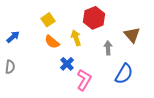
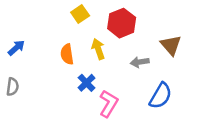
yellow square: (48, 20) -> (80, 14), moved
orange semicircle: (52, 42) -> (67, 54), turned 42
gray arrow: (108, 48) -> (140, 62), turned -96

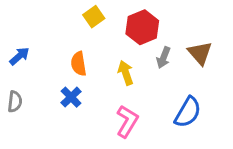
yellow arrow: (98, 49) -> (126, 73), moved
gray arrow: (140, 62) -> (164, 58), moved, turned -60
blue cross: (87, 83) -> (71, 97), moved

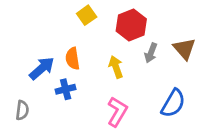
blue arrow: (19, 56) -> (42, 68), moved, size x1.4
blue cross: (71, 97) -> (66, 89), turned 30
gray semicircle: (15, 102) -> (22, 110), moved

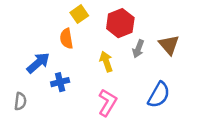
orange semicircle: (73, 59) -> (66, 38), moved

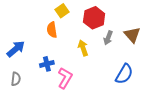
blue arrow: (38, 63) -> (16, 49), moved
pink L-shape: (107, 103) -> (65, 78), moved

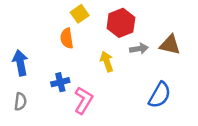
brown triangle: (132, 35) -> (170, 45), turned -36
gray arrow: (108, 38) -> (139, 49), turned -120
blue arrow: (16, 49) -> (20, 63), turned -60

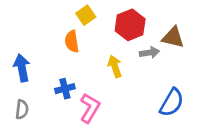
brown triangle: (170, 45) -> (173, 37), moved

